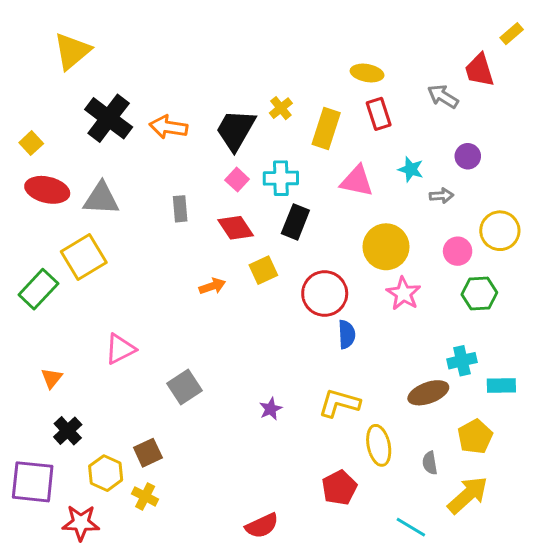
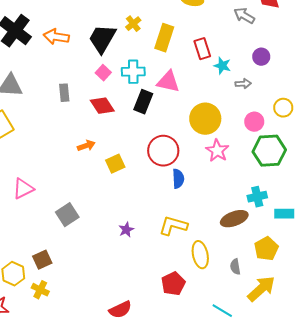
red rectangle: (379, 114) -> (202, 49), moved
pink triangle: (357, 181) -> (168, 82), moved
yellow circle: (500, 231) -> (283, 108), size x0.7
yellow square: (263, 270) -> (115, 164), moved
green hexagon: (479, 294) -> (269, 151), size x1.4

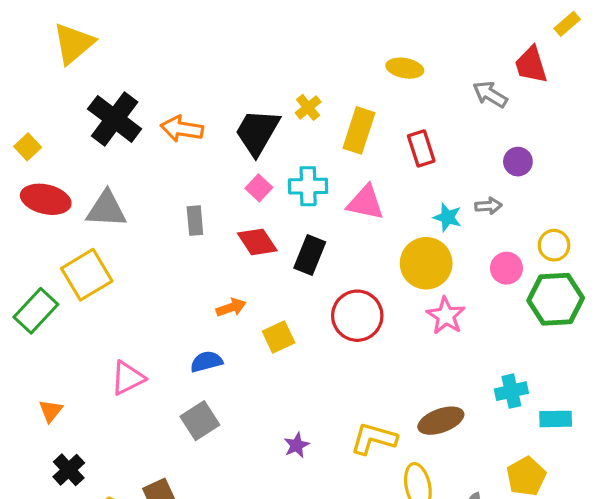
cyan star: (222, 66) -> (447, 217), moved
black rectangle: (143, 102) -> (310, 255), moved
green hexagon: (269, 151) -> (556, 299), moved
blue semicircle: (178, 179) -> (206, 362), moved, turned -102
brown ellipse: (234, 219) -> (441, 421), moved

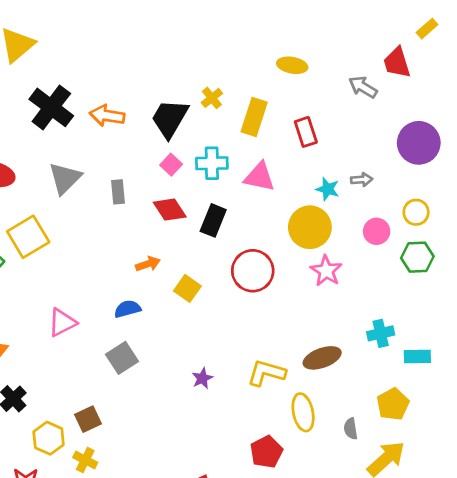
purple circle: (518, 162) -> (419, 143), moved, size x1.8
gray triangle: (106, 209) -> (65, 178), moved, turned -48
green hexagon: (556, 299) -> (417, 257), size x0.7
yellow square: (279, 337) -> (187, 288), turned -30

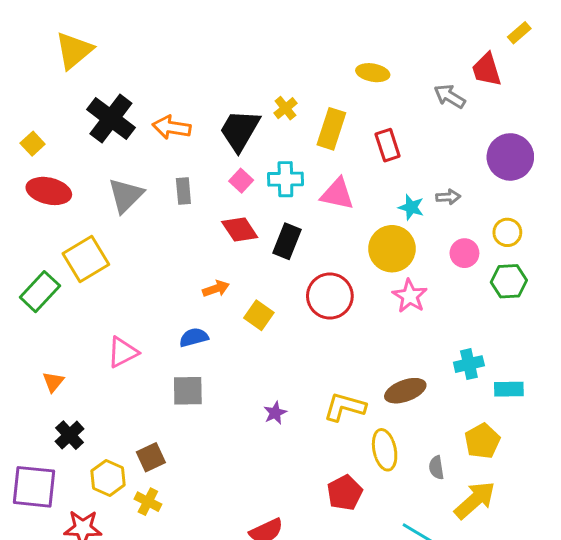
gray rectangle: (118, 192) -> (183, 191), moved
gray square: (122, 358) -> (188, 391), turned 32

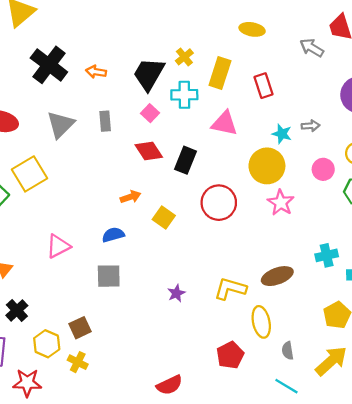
orange arrow: (172, 127) -> (96, 72), size x0.7
cyan cross: (285, 179) -> (184, 95), moved
gray semicircle: (436, 468) -> (288, 351), moved

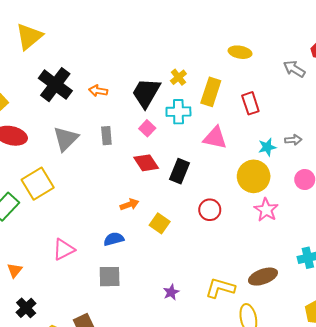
cyan star: (282, 134) -> (267, 147), turned -30
red circle: (219, 203) -> (210, 210), size x0.7

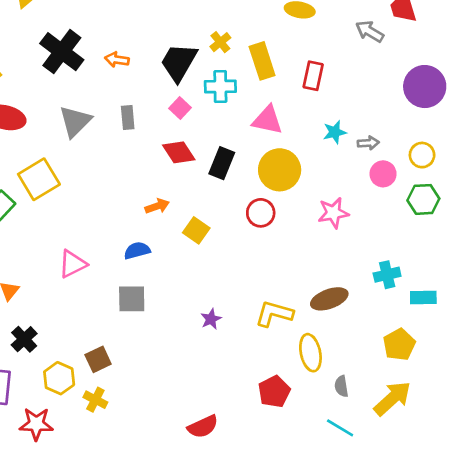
yellow rectangle: (211, 92) -> (262, 61), turned -36
red rectangle: (250, 103) -> (313, 76), turned 30
gray arrow: (293, 140) -> (368, 143), moved
yellow circle: (254, 176) -> (280, 170), moved
pink star: (266, 210) -> (333, 213), turned 30

